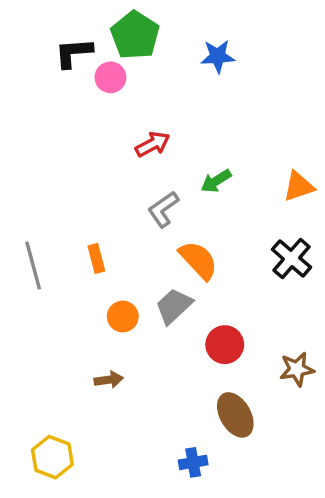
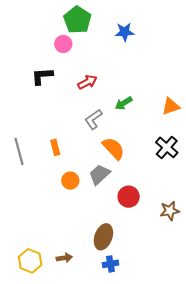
black L-shape: (74, 53) -> (42, 76), moved
brown arrow: (109, 380) -> (64, 258), moved
brown ellipse: (235, 415) -> (103, 237), moved, turned 50

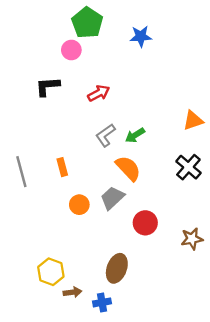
green arrow: (124, 103) -> (135, 135), moved
yellow hexagon: (30, 261) -> (51, 272), moved
blue cross: (110, 264) -> (102, 302), moved

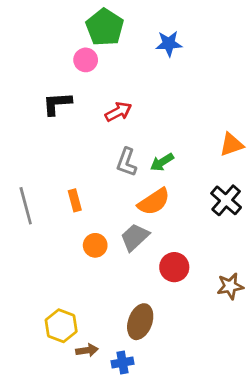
gray L-shape: (105, 135) -> (127, 162), turned -35
orange semicircle: (128, 168) -> (154, 202), turned 100

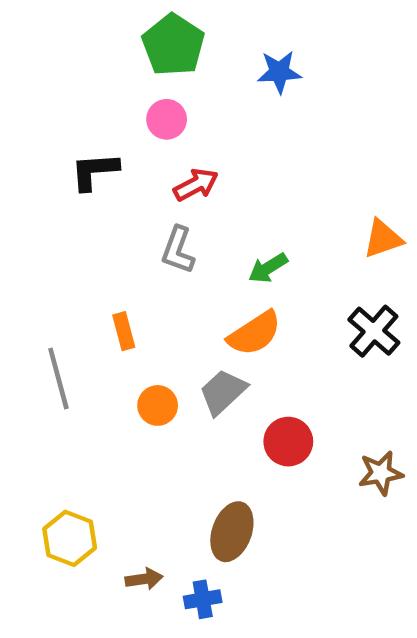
pink circle: (86, 60) -> (167, 119), moved
gray L-shape: (127, 162) -> (178, 250), moved
gray line: (26, 206) -> (58, 378), moved
yellow hexagon: (61, 326) -> (70, 538), moved

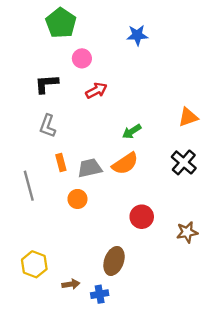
green pentagon: (173, 45) -> (61, 23), moved
gray L-shape: (178, 250) -> (48, 126), moved
gray trapezoid: (223, 392) -> (90, 168), moved, turned 30

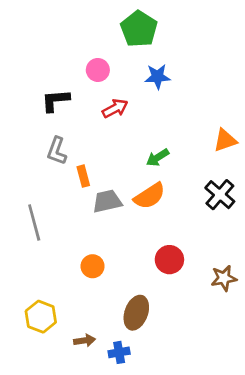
green pentagon: (61, 23) -> (139, 29), moved
blue star: (137, 35) -> (158, 77), moved
orange rectangle: (61, 162) -> (83, 176), moved
orange circle: (77, 199) -> (93, 266), moved

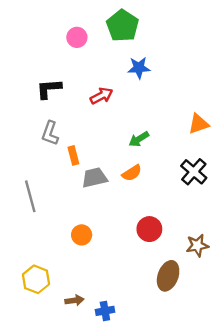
pink circle: (98, 70) -> (77, 37), moved
orange semicircle: (150, 196) -> (132, 173), size x0.7
brown ellipse: (136, 313) -> (168, 276), moved

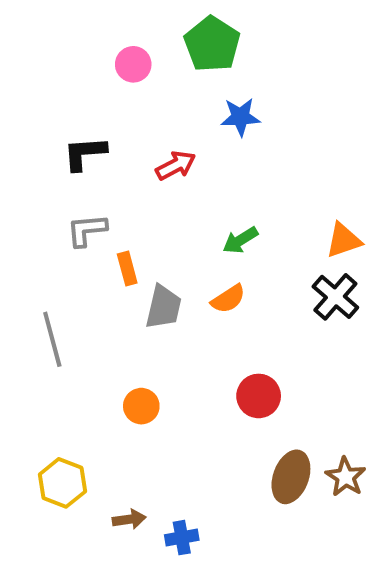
orange triangle: (198, 124) -> (344, 240), moved
gray L-shape: (50, 133) -> (87, 230), turned 65
gray trapezoid: (94, 178) -> (164, 307), turned 116
brown star: (197, 245) -> (346, 477), moved, turned -30

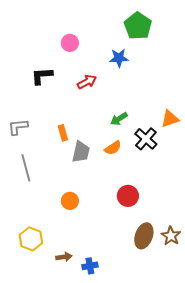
green pentagon: (212, 44) -> (138, 26), moved
pink circle: (133, 64) -> (70, 43), moved
gray L-shape: (87, 230) -> (18, 127), moved
black cross: (335, 297) -> (146, 139), moved

